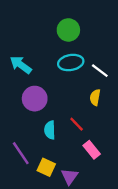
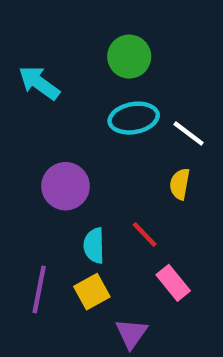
cyan arrow: (21, 65) -> (39, 83), moved
purple line: (21, 153) -> (39, 289), turned 45
yellow square: (46, 167) -> (92, 292), moved, turned 36

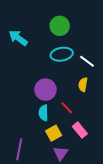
purple circle: (66, 186) -> (46, 90), moved
purple line: (39, 289) -> (19, 149), moved
yellow square: (92, 292) -> (54, 133), moved

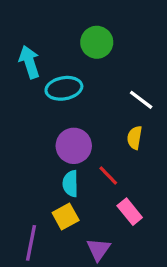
cyan arrow: (18, 38) -> (29, 62), turned 36
cyan ellipse: (62, 54) -> (64, 88), moved
yellow square: (54, 133) -> (66, 217), moved

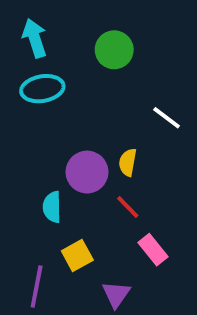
cyan arrow: (29, 62) -> (35, 38), moved
cyan ellipse: (64, 88) -> (42, 89), moved
yellow semicircle: (135, 138) -> (128, 162), moved
cyan semicircle: (70, 184) -> (52, 207), moved

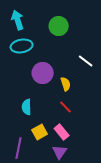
yellow semicircle: (128, 162) -> (66, 84), turned 152
purple circle: (87, 172) -> (43, 73), moved
pink rectangle: (153, 250) -> (62, 132), moved

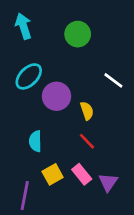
cyan ellipse: (22, 46) -> (29, 76), moved, turned -35
purple triangle: (60, 152) -> (108, 182), moved

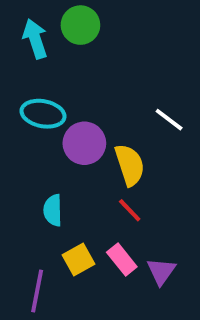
green circle: (78, 34) -> (80, 25), moved
cyan ellipse: (29, 76) -> (43, 114), turned 56
yellow semicircle: (87, 111) -> (130, 165), size x1.5

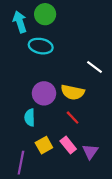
cyan ellipse: (43, 114) -> (41, 46), moved
purple circle: (84, 143) -> (44, 93), moved
yellow semicircle: (130, 165) -> (73, 92), turned 120

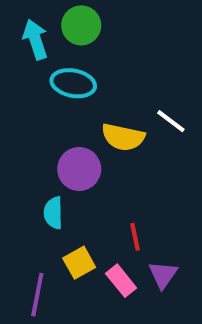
yellow semicircle: (73, 92) -> (123, 137), moved
red line: (73, 118) -> (135, 237), moved, turned 32
pink rectangle: (68, 145) -> (121, 281), moved

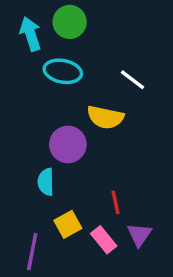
white line: (171, 121) -> (133, 80), moved

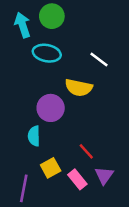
red line: (116, 202) -> (86, 151), turned -30

